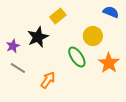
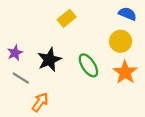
yellow circle: (93, 36) -> (121, 41), moved
black star: (38, 37) -> (49, 60), moved
orange arrow: (48, 80) -> (40, 102), moved

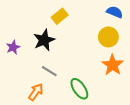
black star: (49, 60) -> (44, 40), moved
green ellipse: (88, 65) -> (79, 89), moved
gray line: (21, 78) -> (49, 71), moved

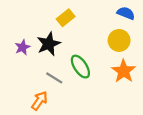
purple star: (13, 47) -> (22, 47), moved
green ellipse: (79, 89) -> (80, 67), moved

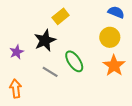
purple star: (22, 47) -> (17, 52), moved
orange arrow: (40, 101) -> (16, 89), moved, turned -42

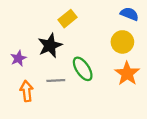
gray line: (50, 72) -> (56, 81), turned -35
orange arrow: (16, 89) -> (27, 91), moved

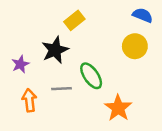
orange star: (127, 74) -> (118, 108), moved

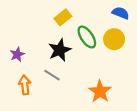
black star: (55, 50) -> (60, 50), moved
green ellipse: (91, 76) -> (87, 37), moved
gray line: (61, 89) -> (52, 75), turned 35

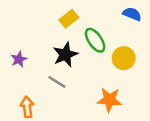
yellow circle: (114, 39) -> (124, 58), moved
orange arrow: (25, 85) -> (27, 107), moved
orange star: (100, 91) -> (109, 100), turned -30

